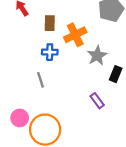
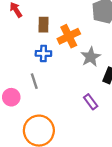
pink circle: (20, 118) -> (11, 97), moved

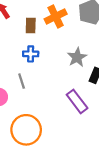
orange cross: (69, 36) -> (56, 17), moved
purple rectangle: (91, 102) -> (77, 101), size x1.5

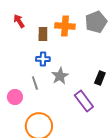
orange cross: (56, 17) -> (65, 26), turned 30
gray star: (77, 57) -> (60, 76), moved

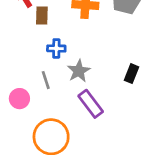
brown rectangle: (43, 34) -> (42, 16), moved
purple rectangle: (84, 101) -> (91, 104), moved

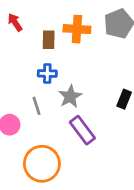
brown rectangle: (42, 16) -> (49, 40), moved

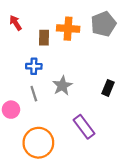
blue cross: (47, 74) -> (34, 66), moved
purple rectangle: (82, 130) -> (84, 127), moved

